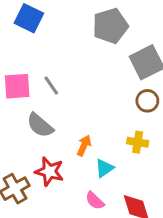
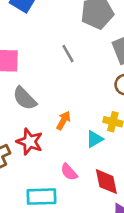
gray line: (51, 85) -> (68, 54), moved
cyan triangle: (104, 168) -> (95, 139), moved

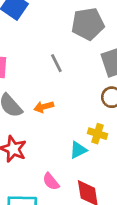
orange arrow: (64, 121) -> (44, 107), moved, turned -138

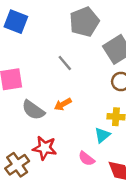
pink semicircle: (51, 181) -> (86, 159), moved

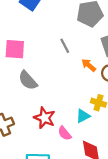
orange arrow: (63, 104) -> (89, 65), moved, turned 56
red star: (45, 148) -> (44, 118), moved

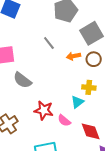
orange arrow: (89, 65) -> (73, 56), turned -40

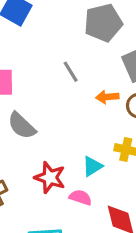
cyan triangle: (77, 102) -> (92, 166), moved
pink semicircle: (64, 121) -> (80, 197), turned 152

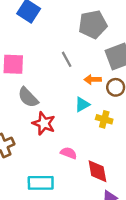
cyan triangle: (92, 166) -> (82, 104), moved
red star: (50, 178) -> (44, 123), moved

